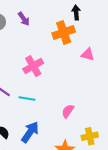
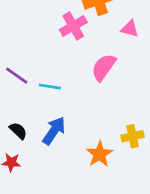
pink cross: (33, 66) -> (73, 26), moved
pink semicircle: (68, 111) -> (104, 67), moved, size x1.5

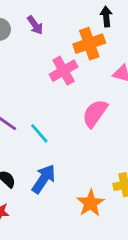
cyan line: (50, 87) -> (39, 133), turned 40

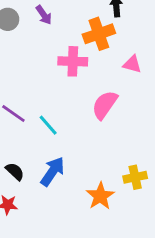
pink cross: (64, 71) -> (73, 61), turned 32

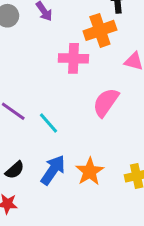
black semicircle: (15, 171) -> (15, 170), turned 96
orange star: (100, 196) -> (90, 171), moved

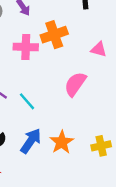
orange cross: (100, 30) -> (54, 35), moved
pink cross: (73, 58) -> (26, 47), moved

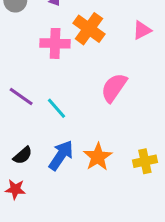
orange cross: (54, 35) -> (89, 29), turned -35
pink triangle: (99, 49) -> (142, 30), moved, turned -42

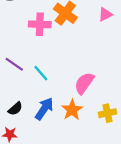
pink semicircle: (114, 88) -> (84, 83), moved

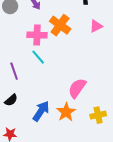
purple line: (14, 64) -> (14, 71), turned 36
cyan line: (41, 73) -> (38, 57), moved
black semicircle: (15, 109) -> (11, 100), moved

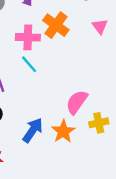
pink triangle: (96, 26) -> (100, 26), turned -40
yellow cross: (98, 115) -> (99, 123), moved

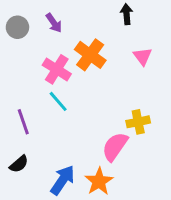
pink cross: (28, 37) -> (57, 69), turned 30
yellow cross: (99, 123) -> (138, 122), moved

